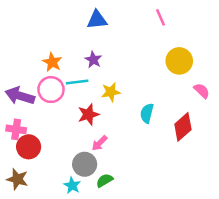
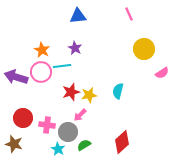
pink semicircle: (202, 91) -> (162, 73), turned 104
yellow star: (111, 92) -> (89, 95), moved
red diamond: (183, 127) -> (122, 142), moved
pink cross: (16, 129) -> (47, 125), moved

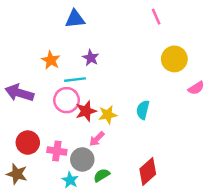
blue triangle: (78, 16) -> (75, 19), moved
pink circle: (41, 72) -> (67, 100), moved

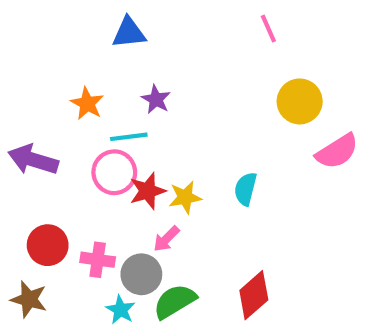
pink semicircle: (196, 88) -> (337, 151), size x1.5
green semicircle: (102, 175) -> (175, 301), size x1.5

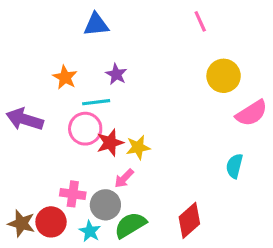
cyan semicircle: (245, 189) -> (234, 166), moved
red circle: (48, 245) -> (51, 222), moved

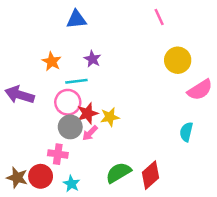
pink arrow: (124, 178) -> (90, 133), moved
gray circle: (105, 205) -> (70, 127), moved
green semicircle: (130, 225) -> (118, 173), moved

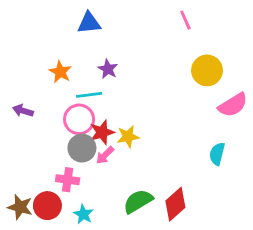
purple arrow: (20, 95) -> (23, 111), size x0.6

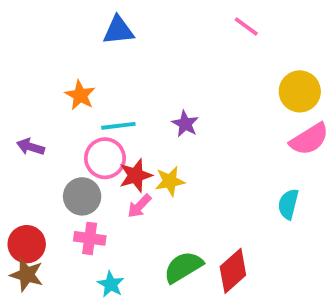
pink line: (185, 20) -> (246, 26), turned -30
purple star: (108, 69) -> (185, 124), moved
yellow circle: (207, 70) -> (300, 91), moved
gray circle: (82, 148) -> (82, 196), moved
red circle: (47, 206) -> (27, 244), moved

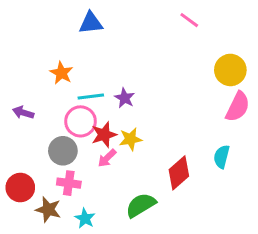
purple star: (185, 124) -> (125, 98), moved
pink semicircle: (309, 139) -> (238, 107), turned -32
red diamond: (233, 271) -> (179, 173), moved
brown star: (27, 275) -> (48, 210), moved

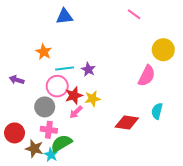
pink semicircle: (238, 107) -> (147, 76), moved
red diamond: (179, 173) -> (127, 123), turned 50
green semicircle: (141, 205) -> (61, 143), moved
cyan star: (85, 218) -> (51, 155), moved

